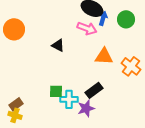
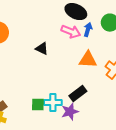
blue arrow: (103, 18) -> (88, 30), moved
green square: (56, 91) -> (38, 105), moved

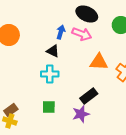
blue arrow: (88, 30) -> (61, 32), moved
cyan cross: (53, 103) -> (50, 74), moved

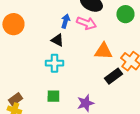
black rectangle: (89, 96) -> (113, 76), moved

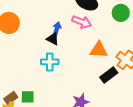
blue arrow: (65, 21) -> (57, 29), moved
green square: (53, 96) -> (28, 97), moved

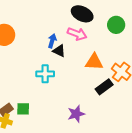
black triangle: (53, 39) -> (59, 51), moved

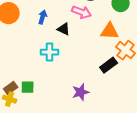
blue arrow: (52, 41) -> (43, 17), moved
orange triangle: (94, 62) -> (110, 31), moved

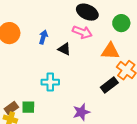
cyan cross: (50, 52) -> (50, 82), moved

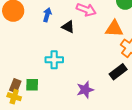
black rectangle: (109, 85) -> (118, 72), moved
brown rectangle: (11, 108) -> (15, 86), turned -32

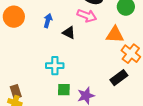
green square: (32, 85) -> (64, 90), moved
brown rectangle: (15, 86) -> (16, 92), turned -40

